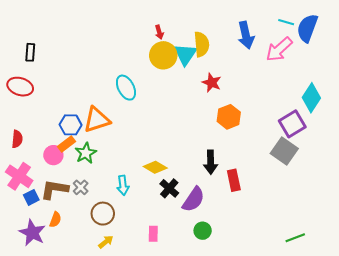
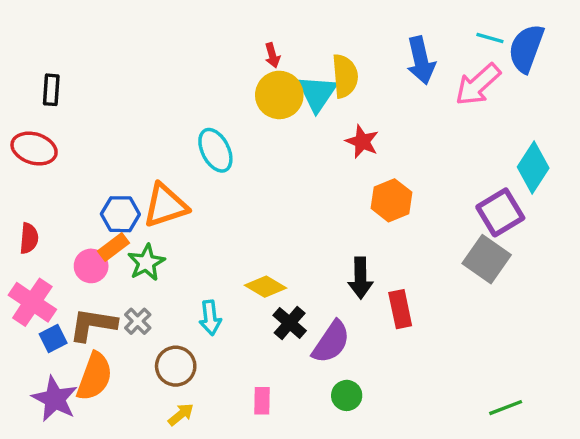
orange semicircle: (55, 220) -> (95, 376), size x1.8

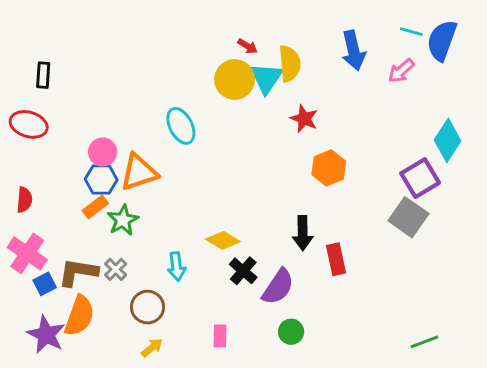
red arrow: (272, 55) -> (248, 46), moved, turned -42
pink arrow: (478, 85) -> (401, 71), size x0.7
pink circle: (91, 266) -> (103, 152), moved

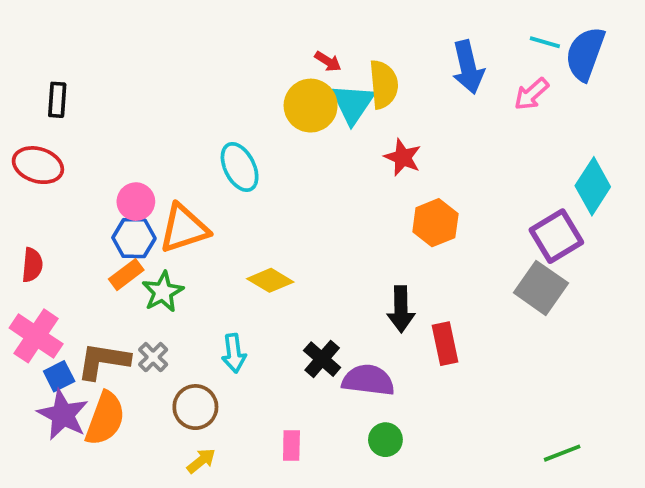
yellow diamond: (223, 240) -> (270, 280), moved
purple semicircle: (278, 287) -> (368, 380), turned -117
purple star: (46, 335) -> (63, 415), moved

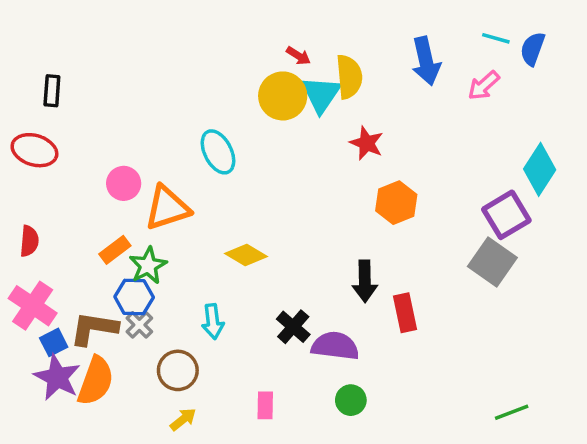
blue semicircle: (585, 54) -> (533, 49), size x0.7
blue hexagon: (134, 238) -> (134, 297), moved

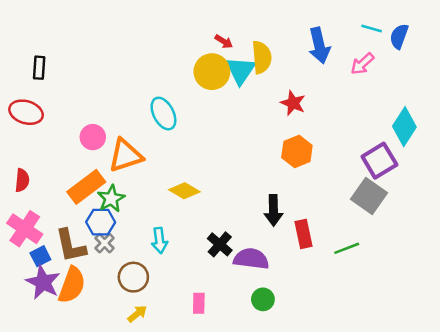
red star: (367, 143) -> (293, 103), moved
orange rectangle: (115, 250) -> (86, 187), size x1.6
brown L-shape: (94, 328) -> (71, 246), turned -111
green line: (512, 412) -> (347, 248), moved

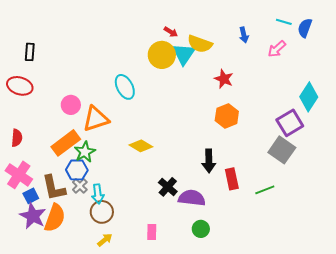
blue arrow: (319, 45) -> (244, 35), size x0.6
yellow semicircle: (262, 57) -> (200, 44), turned 115
cyan arrow: (160, 240) -> (98, 194), moved

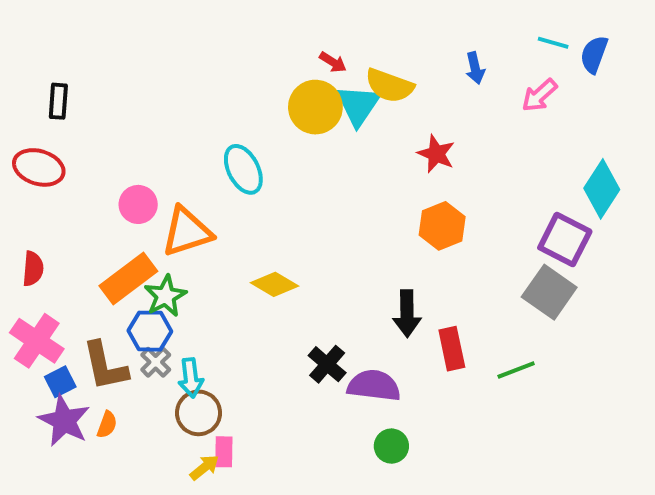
purple square: (290, 123) -> (565, 240), turned -32
orange semicircle: (55, 218) -> (107, 425), size x0.5
pink rectangle: (152, 232) -> (224, 452), moved

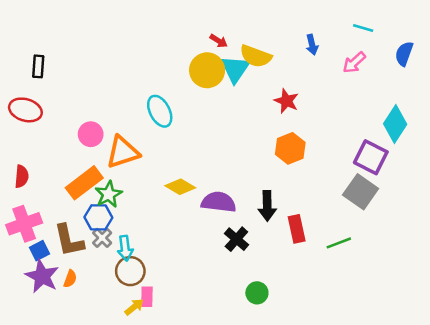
blue semicircle: (594, 54) -> (404, 54), moved
pink cross: (37, 341) -> (24, 224), turned 36
black cross: (327, 364) -> (236, 239), moved
purple semicircle: (374, 386) -> (219, 202), moved

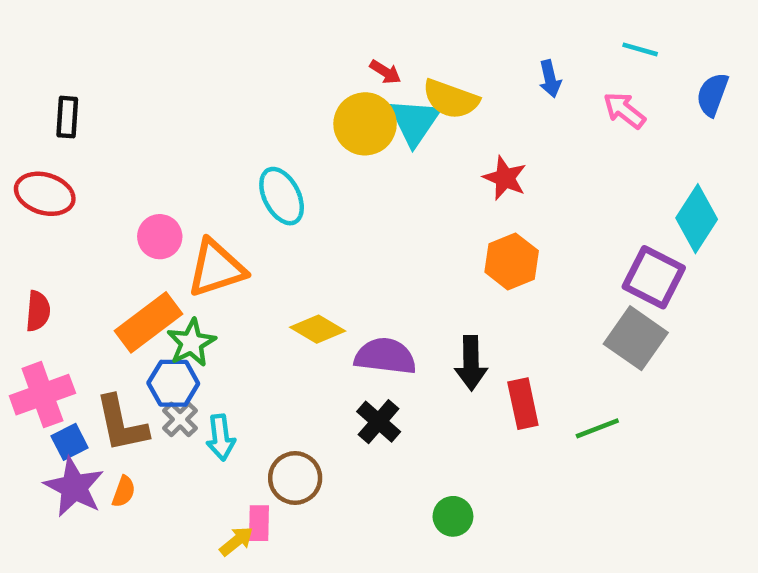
pink arrow: (354, 63) -> (624, 110), turned 80
black cross: (236, 239) -> (379, 422), moved
brown circle: (130, 271) -> (295, 478), moved

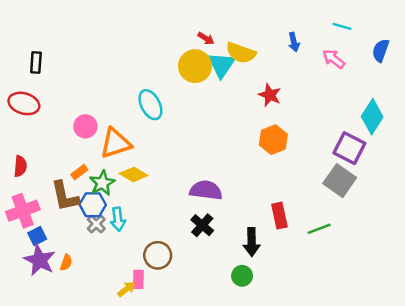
orange rectangle: (148, 322) -> (79, 172), size x0.5
yellow diamond: (318, 329) -> (134, 175), moved
black arrow: (471, 363) -> (252, 242), moved
brown L-shape: (121, 424) -> (65, 196), moved
cyan arrow: (221, 437) -> (118, 219), moved

